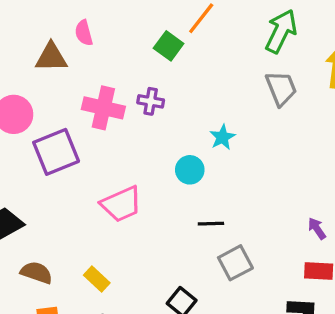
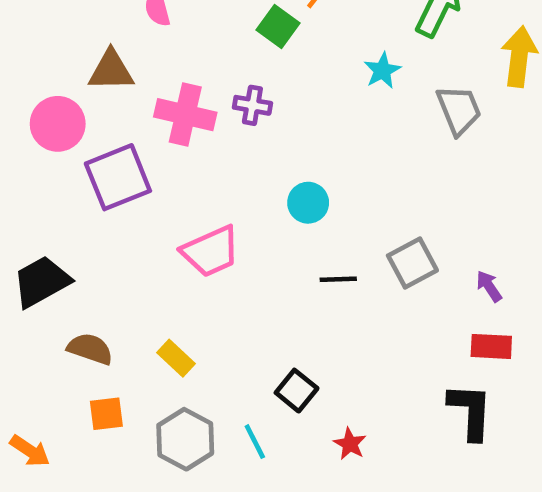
brown triangle: (51, 57) -> (111, 71), moved
gray trapezoid: (281, 88) -> (459, 110), moved
cyan star: (222, 137) -> (382, 71), moved
gray square: (235, 263) -> (412, 263), moved

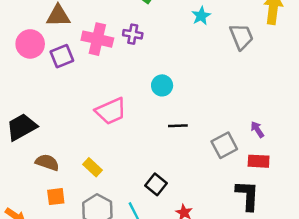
purple square: (118, 177) -> (62, 56), moved, size x0.7
gray square: (412, 263) -> (224, 145), moved

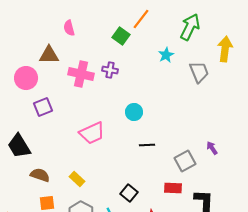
purple square: (62, 56) -> (43, 107), moved
black trapezoid: (22, 127) -> (19, 146), turned -92
red rectangle: (259, 161) -> (173, 188), moved

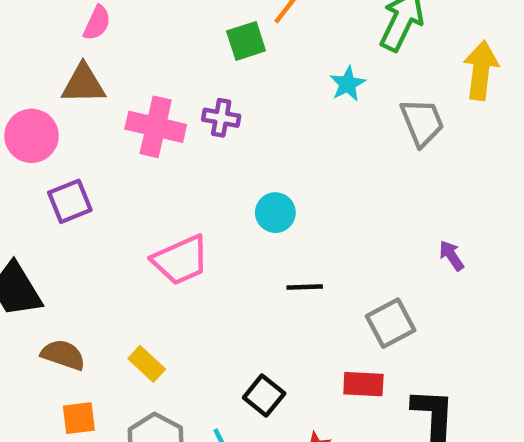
pink semicircle: (69, 28) -> (97, 23), moved, turned -140
green square: (121, 36) -> (246, 41), turned 36
purple arrow: (212, 148) -> (451, 255), moved

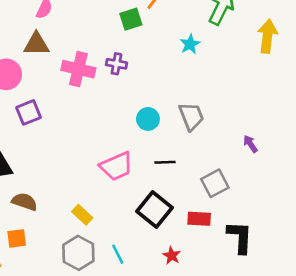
gray trapezoid: (422, 122) -> (191, 116), moved
pink trapezoid: (181, 260) -> (116, 166), moved
yellow rectangle: (147, 364) -> (82, 215), moved
black square: (264, 395) -> (155, 210), moved, size x1.5
orange square: (79, 418) -> (17, 238), moved

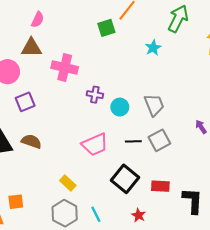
purple cross: (116, 64) -> (95, 95), moved
gray square: (215, 183) -> (159, 140), moved
brown semicircle: (25, 202) -> (31, 141), moved

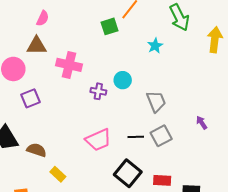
green arrow: (178, 19) -> (179, 17), turned 128
cyan circle: (120, 107) -> (123, 80), moved
brown semicircle: (31, 141) -> (37, 150), moved
yellow rectangle: (68, 183) -> (58, 174), moved

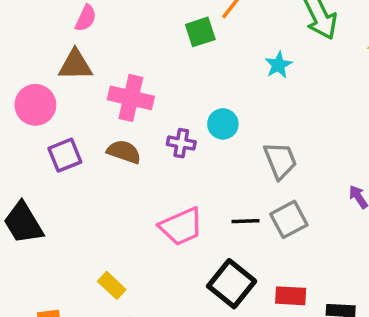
brown semicircle: (37, 150) -> (124, 152), moved

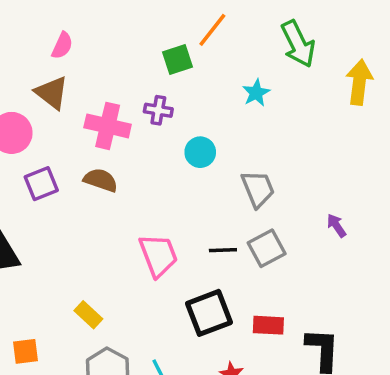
brown triangle: (75, 65) -> (52, 93), turned 39
purple cross: (181, 143) -> (158, 110), moved
pink trapezoid: (181, 226) -> (158, 255), turned -87
black square: (232, 284) -> (209, 313), turned 30

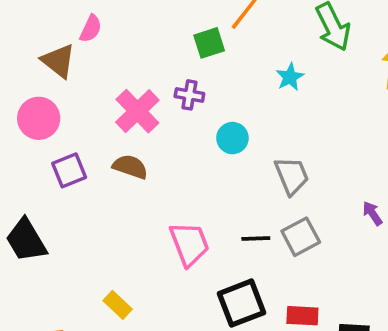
brown triangle: (52, 93) -> (58, 61), moved
pink cross: (108, 126) -> (137, 111), turned 33

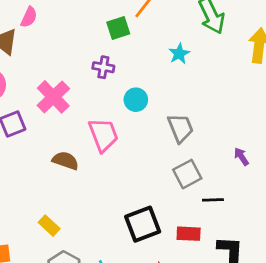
pink cross: (137, 111) -> (53, 97), moved
brown semicircle: (130, 167) -> (65, 161), moved
black line: (256, 239) -> (213, 200), moved
pink trapezoid: (189, 244) -> (103, 135), moved

